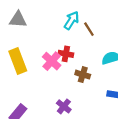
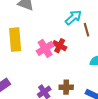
brown cross: (83, 75) -> (66, 87), moved, turned -32

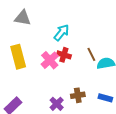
cyan arrow: (73, 17) -> (61, 33), moved
brown line: (87, 30) -> (91, 54), moved

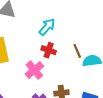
pink cross: (50, 60) -> (34, 70), moved

